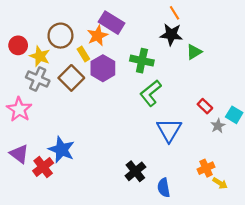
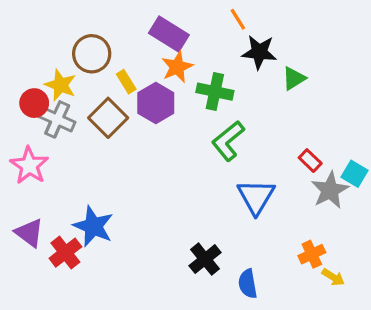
orange line: (175, 13) -> (238, 19), moved
orange star: (97, 36) -> (177, 67), moved
red circle: (18, 45) -> (34, 103), moved
gray star: (218, 126) -> (330, 190), size x1.6

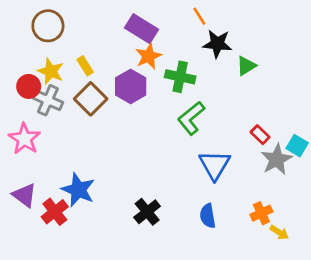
brown circle: (92, 54) -> (48, 26), moved
yellow rectangle: (126, 82) -> (85, 66), moved
black cross: (205, 259) -> (147, 212), moved
blue semicircle: (248, 284) -> (208, 216), moved

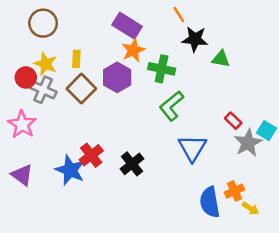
yellow rectangle: (85, 66) -> (76, 59), turned 35
green triangle: (246, 66) -> (221, 59), turned 42
red cross: (55, 212) -> (91, 155), moved
black cross: (147, 212) -> (132, 164), moved
blue semicircle: (208, 216) -> (210, 202), moved, size x1.4

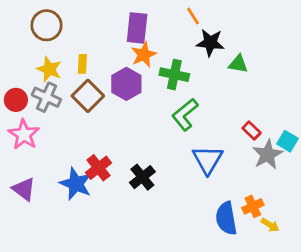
purple rectangle: (127, 26) -> (137, 28), turned 64
red circle: (26, 77) -> (16, 100), moved

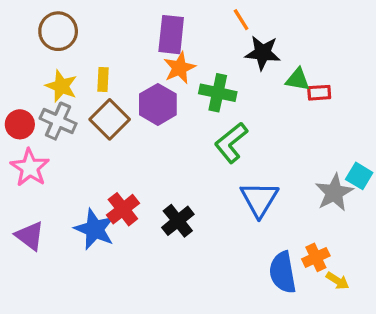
red rectangle: (252, 130) -> (319, 93), moved, turned -48

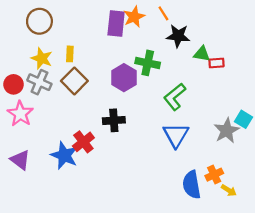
orange star: (180, 68) -> (134, 17), moved
purple hexagon: (158, 104) -> (124, 78), moved
green L-shape: (231, 143) -> (175, 97), moved
black cross: (178, 221) -> (114, 120), moved, turned 35

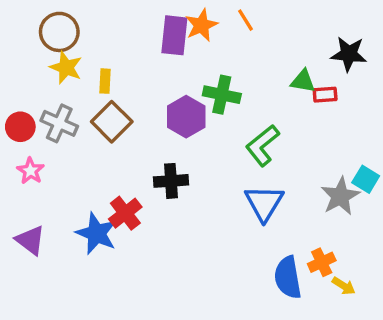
black star: (178, 36) -> (349, 54), moved
yellow star: (42, 58) -> (66, 68), moved
pink star: (20, 114) -> (30, 171), size x0.7

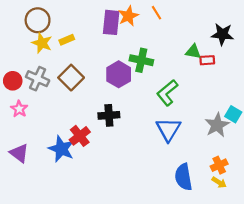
yellow rectangle: (105, 81) -> (67, 40), moved, turned 64
orange cross: (322, 262) -> (219, 165), moved

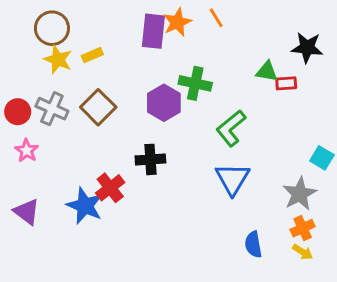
gray star: (217, 125) -> (300, 194), moved
blue semicircle: (183, 177) -> (253, 244), size x0.7

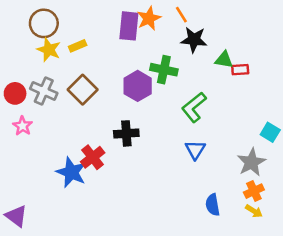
black star: (307, 48) -> (194, 40), moved
blue triangle: (232, 179) -> (195, 150), size x0.7
purple triangle: (27, 212) -> (16, 216), moved

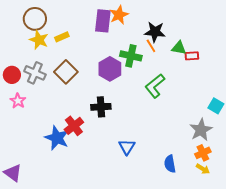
orange line: (181, 15) -> (151, 46), moved
blue triangle: (195, 150) -> (127, 147), moved

